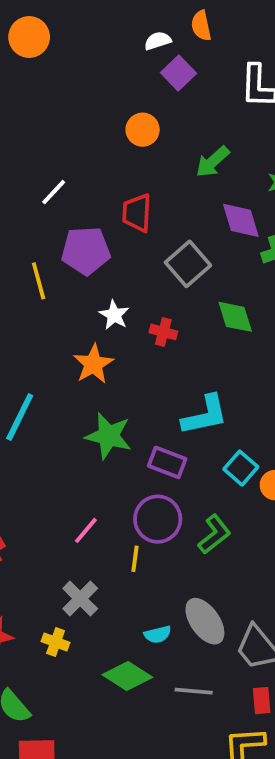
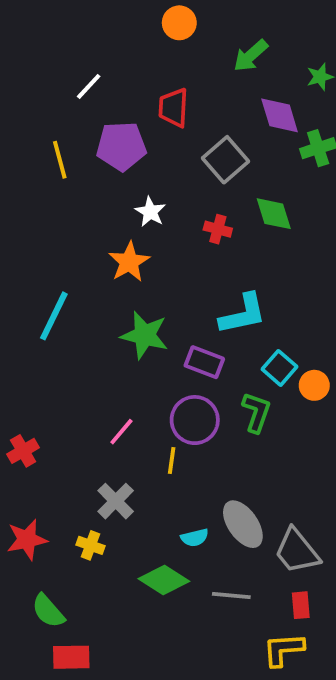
yellow line: (39, 281) -> (60, 160), moved
red cross: (163, 332) -> (218, 229), moved
green L-shape: (214, 534) -> (256, 412), moved, turned -33

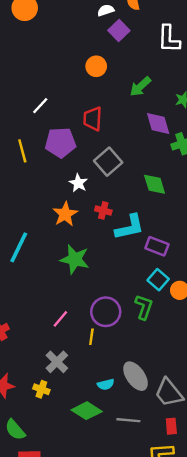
gray square: (226, 160) -> (108, 162), moved
red cross: (218, 229) -> (103, 210), moved
cyan L-shape: (243, 314) -> (130, 227), moved
purple rectangle: (204, 362) -> (157, 246), moved

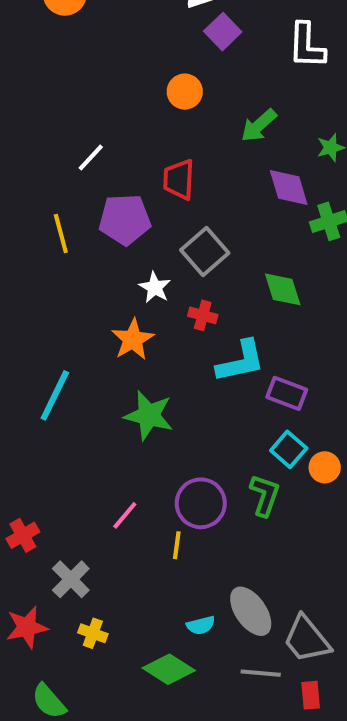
red cross: (103, 210) -> (203, 315), moved
gray cross: (57, 362) -> (71, 579), moved
gray line: (128, 420) -> (261, 673), moved

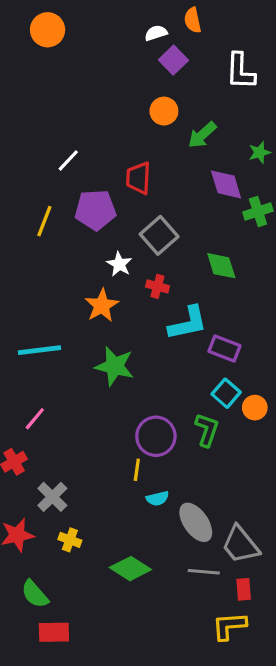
orange circle: (185, 92) -> (164, 111), moved
yellow line: (61, 233) -> (44, 221), turned 36
cyan line: (55, 395) -> (40, 350), turned 57
pink line: (125, 515) -> (35, 419), moved
cyan semicircle: (201, 625) -> (158, 498), moved

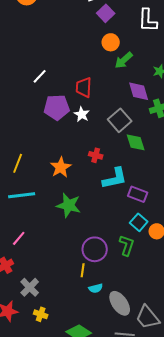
orange circle: (164, 111) -> (111, 42), moved
yellow line: (44, 221) -> (18, 163), moved
gray square: (159, 235) -> (120, 120), moved
white star: (119, 264) -> (82, 114), moved

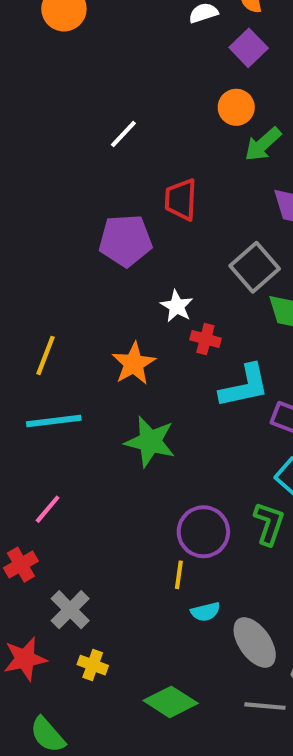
purple square: (106, 13) -> (249, 48), moved
white line: (40, 76) -> (123, 134), moved
white star: (82, 114) -> (177, 306), moved

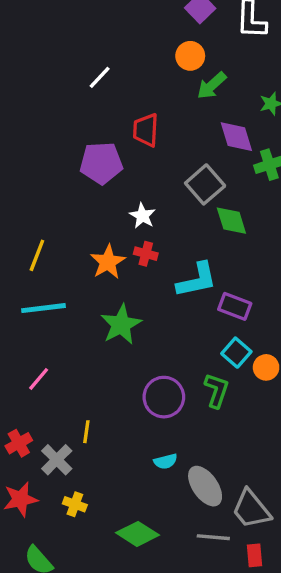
red cross: (205, 339) -> (146, 254), moved
green star: (150, 442) -> (121, 325), turned 30
red cross: (21, 565) -> (19, 443), moved
yellow line: (179, 575) -> (86, 432), moved

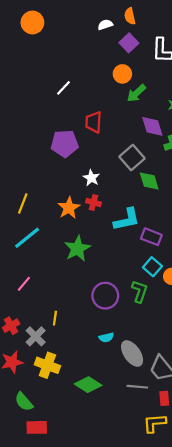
cyan line: (44, 308) -> (27, 238), turned -32
yellow cross: (75, 504) -> (47, 365), size x1.6

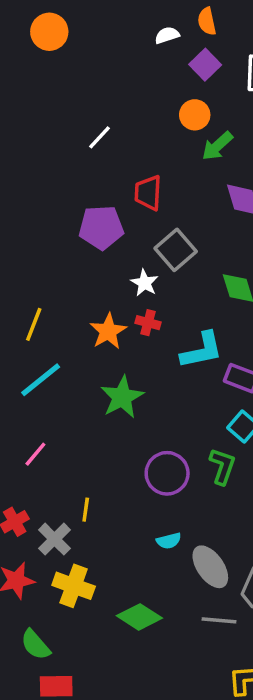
gray square: (132, 157) -> (176, 250), moved

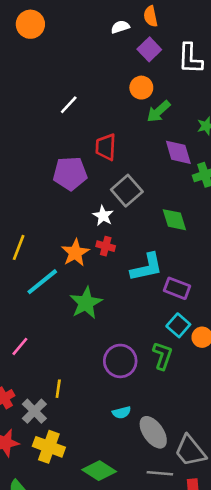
cyan line: (41, 380) -> (42, 282), moved

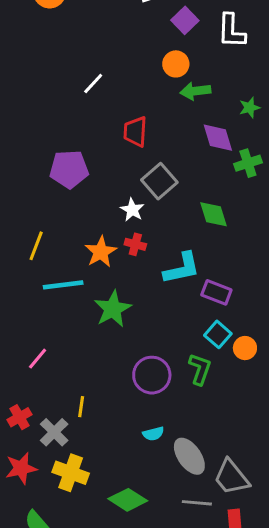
green arrow: (159, 111) -> (195, 91), turned 35
purple pentagon: (70, 173) -> (69, 169), moved
cyan line: (42, 282) -> (63, 285), turned 32

